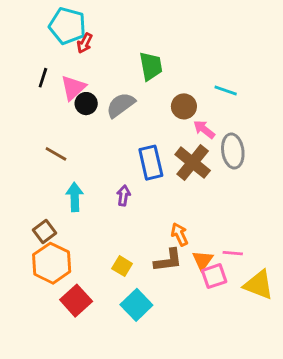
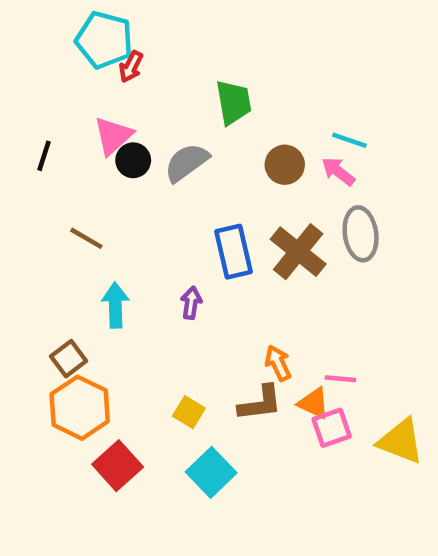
black line: (43, 78) -> (44, 156), moved
pink arrow: (204, 129) -> (338, 171), moved
pink line: (233, 253) -> (340, 379), moved
orange triangle: (203, 260) -> (314, 403), turned -40

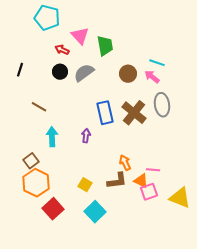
red arrow: (131, 67) -> (62, 50), moved, turned 88
pink triangle: (113, 136) -> (80, 36), moved, turned -30

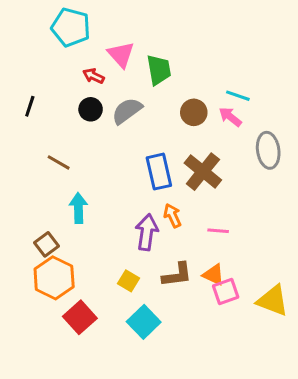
gray ellipse: (162, 105) -> (268, 150), moved
purple arrow: (86, 136) -> (147, 232), moved, size x1.6
orange arrow: (125, 163) -> (173, 216), moved
pink line: (153, 170) -> (218, 231), moved

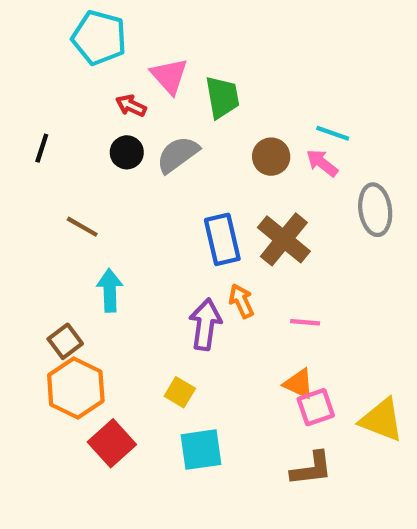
brown L-shape: (177, 275) -> (311, 469), moved
cyan square: (144, 322) -> (201, 450), turned 36

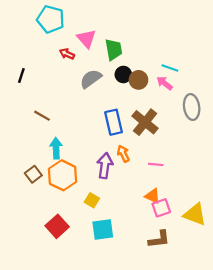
black circle: (127, 152) -> (123, 74), moved
orange hexagon: (76, 388) -> (63, 175), moved

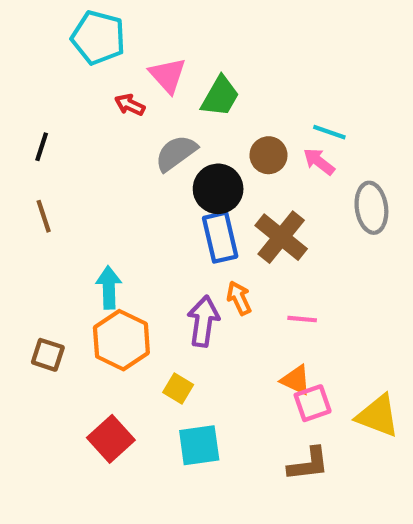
green trapezoid: (114, 50) -> (220, 96), turned 40
black circle: (123, 74) -> (218, 189), moved, size x1.5
brown line: (42, 116) -> (44, 216), moved, turned 42
brown square: (33, 174) -> (48, 355), moved, turned -35

